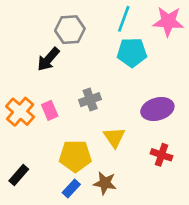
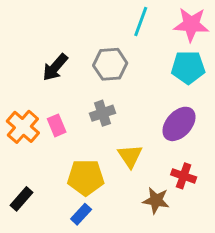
gray hexagon: (70, 30) -> (110, 64), moved
cyan pentagon: (132, 52) -> (188, 67), moved
purple ellipse: (157, 109) -> (179, 124), turned -32
brown star: (105, 183) -> (156, 200), moved

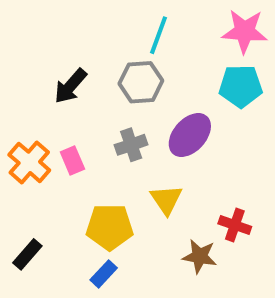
cyan line: (141, 21) -> (158, 35), moved
purple ellipse: (179, 124) -> (190, 135), moved

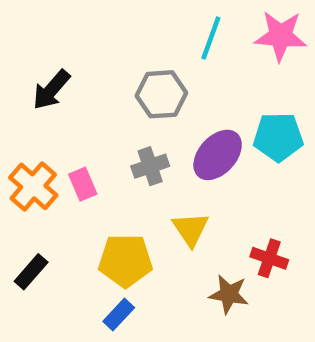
cyan line: (158, 35) -> (211, 38), moved
black arrow: (70, 86) -> (51, 90), moved
cyan pentagon: (241, 86) -> (278, 137), moved
black rectangle: (27, 254) -> (31, 272), moved

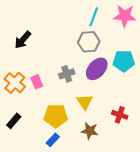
gray hexagon: (161, 94) -> (89, 42), moved
brown star: (229, 294) -> (90, 131), moved

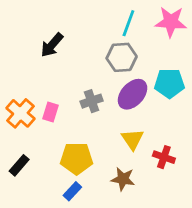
black arrow: (23, 40) -> (52, 45), moved
pink rectangle: (37, 82) -> (51, 112), turned 40
yellow triangle: (85, 102) -> (133, 139), moved

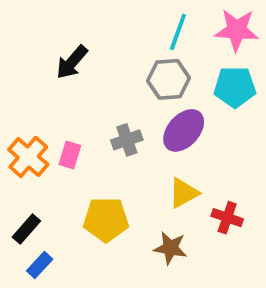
cyan pentagon: (169, 83) -> (235, 87), moved
yellow triangle: (133, 139) -> (184, 193), turned 35
blue rectangle: (72, 191) -> (40, 265), moved

